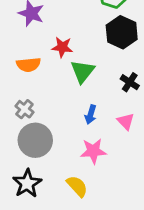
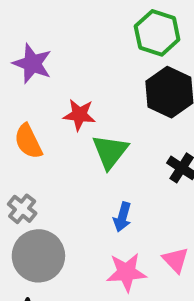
orange semicircle: (29, 65) -> (28, 141), turned 70
pink triangle: (126, 121) -> (175, 260), moved

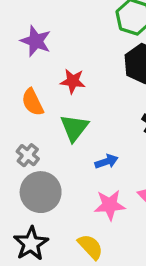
green triangle: (110, 152) -> (74, 128), moved
blue arrow: (122, 217) -> (106, 162), turned -125

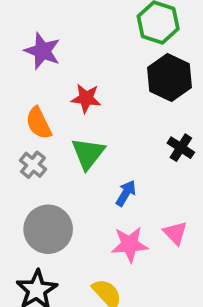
gray cross: (28, 155) -> (33, 165), moved
blue arrow: (106, 162) -> (126, 193), turned -40

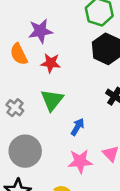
purple star: (42, 51) -> (40, 31), moved, turned -30
orange semicircle: (39, 123) -> (19, 54), moved

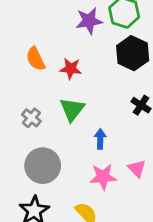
purple star: (40, 31) -> (89, 21), moved
blue arrow: (78, 127) -> (100, 139), turned -30

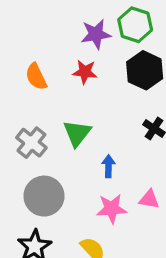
red star: (71, 69) -> (85, 72), moved
gray cross: (31, 118) -> (31, 143), size x1.4
pink triangle: (137, 168) -> (149, 199), turned -36

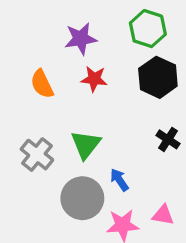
purple star: (96, 34) -> (81, 39), moved
blue arrow: (108, 166) -> (119, 180), turned -35
gray circle: (44, 196) -> (82, 198), moved

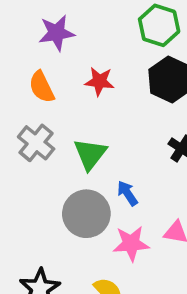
purple star: (81, 39) -> (57, 33), moved
gray cross: (37, 155) -> (36, 143), moved

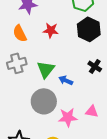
gray cross: (36, 143) -> (17, 63), turned 36
blue arrow: (127, 193) -> (66, 80), moved, turned -32

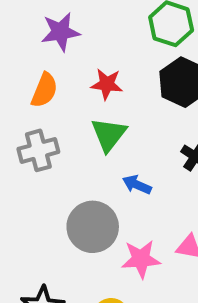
orange semicircle: (20, 33) -> (44, 90), turned -132
green triangle: (46, 69) -> (109, 134), moved

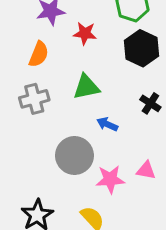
red star: (107, 84) -> (85, 33), moved
green triangle: (109, 134) -> (86, 87), turned 40

